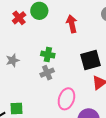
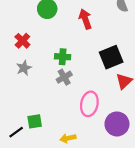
red cross: (19, 18) -> (22, 41), moved

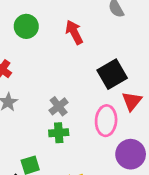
green cross: (63, 57) -> (59, 133), moved
pink ellipse: (89, 104) -> (106, 121), moved

